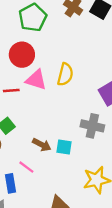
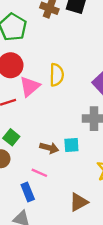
pink triangle: (36, 80) -> (30, 86), turned -45

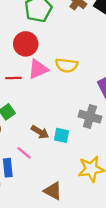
yellow semicircle: (57, 75) -> (67, 65), turned 80
brown triangle: (79, 202) -> (53, 191), turned 42

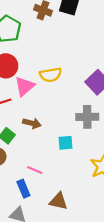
brown arrow: (40, 132) -> (32, 123), moved
brown triangle: (53, 191) -> (58, 201), moved

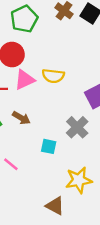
gray cross: (87, 117) -> (77, 127), turned 30
brown triangle: (58, 201) -> (55, 206), moved

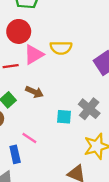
gray cross: (77, 127) -> (89, 109), moved

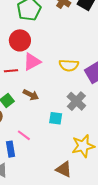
yellow semicircle: (61, 48) -> (69, 65), moved
gray cross: (89, 109) -> (76, 101), moved

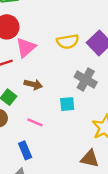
pink line: (24, 135) -> (35, 122), moved

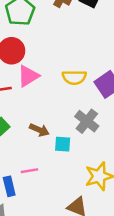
brown arrow: (33, 84) -> (39, 130), moved
pink line: (35, 122) -> (30, 171), moved, turned -42

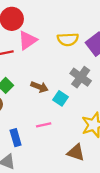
cyan square: (63, 144) -> (60, 98), turned 32
pink line: (30, 171) -> (44, 125), moved

